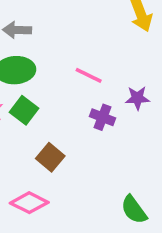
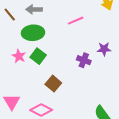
pink line: (89, 75) -> (76, 21), moved, turned -49

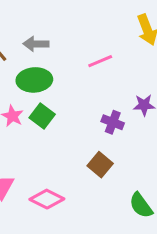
brown square: (53, 84) -> (100, 165), moved

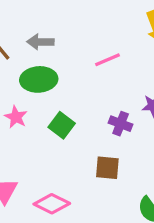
green square: (42, 116) -> (62, 125), moved
brown square: (100, 165) -> (107, 168), turned -35

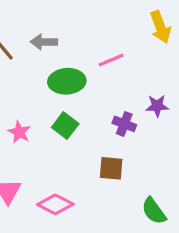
green ellipse: (39, 79) -> (67, 81), moved
pink star: (16, 117) -> (19, 132), moved

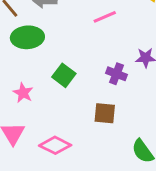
green ellipse: (67, 81) -> (27, 37), moved
pink star: (19, 132) -> (23, 93), moved

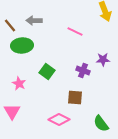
pink line: (105, 17) -> (75, 32), turned 49
pink diamond: (55, 145) -> (59, 120), moved

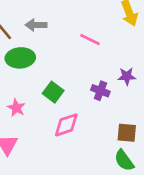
brown square: (75, 98) -> (127, 133), moved
pink diamond: (59, 120) -> (66, 125), moved, turned -45

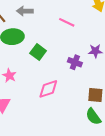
green square: (53, 92) -> (38, 52), moved

